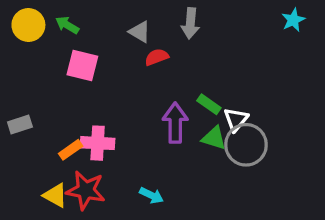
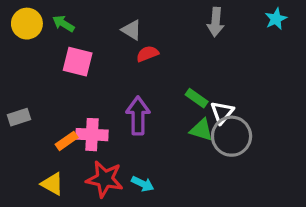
gray arrow: (190, 23) -> (216, 22), moved
purple arrow: (175, 123) -> (138, 116), moved
red star: (86, 190) -> (105, 179), moved

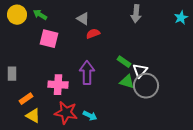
cyan star: (276, 19) -> (181, 18), moved
gray rectangle: (19, 117) -> (12, 74), turned -72
orange rectangle: (67, 141) -> (26, 99), moved

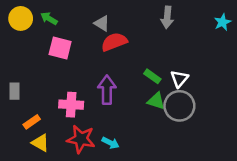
red semicircle: (93, 34) -> (114, 42), size x1.5
white triangle: (140, 71) -> (179, 79), moved

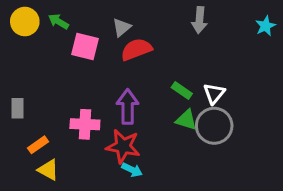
gray triangle: (102, 23) -> (122, 27), turned 49
pink square: (60, 48) -> (85, 46), moved
red star: (81, 139) -> (123, 146), moved

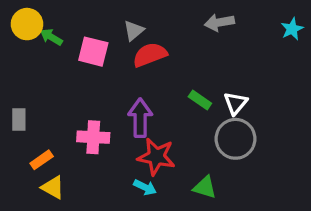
gray arrow: (199, 20) -> (219, 22), turned 75
green arrow: (59, 22) -> (51, 37), moved
green triangle: (186, 120) -> (205, 187), moved
red star: (123, 146) -> (156, 157), moved

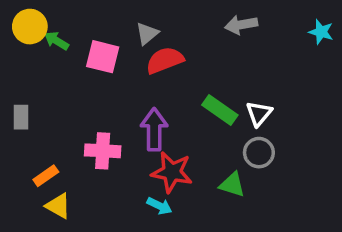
cyan star: (292, 29) -> (321, 32), turned -30
green rectangle: (200, 100) -> (220, 110), size x1.4
gray rectangle: (19, 119) -> (21, 117), moved
gray circle: (236, 139) -> (259, 153), size x0.7
green triangle: (205, 187) -> (232, 185), moved

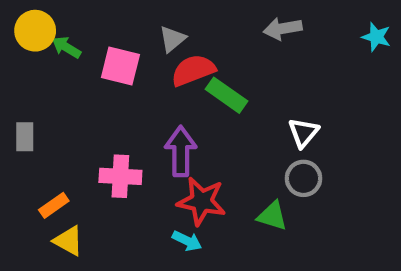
green rectangle: (220, 110) -> (227, 95), moved

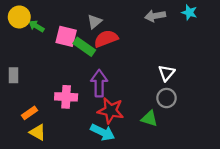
cyan star: (376, 37) -> (189, 12), moved
green rectangle: (227, 95) -> (84, 47), moved
cyan arrow: (187, 241) -> (103, 132), size x1.5

